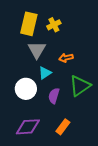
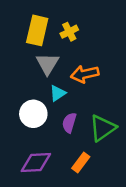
orange arrow: (66, 58) -> (85, 74), size x1.5
green triangle: (80, 86) -> (103, 128), moved

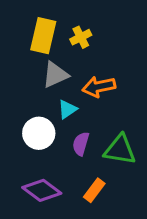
gray triangle: (47, 64) -> (55, 75), turned 35
green triangle: (103, 128) -> (120, 150), turned 44
purple diamond: (36, 163) -> (42, 190), turned 40

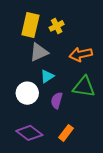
orange arrow: (99, 87) -> (81, 54), moved
green triangle: (120, 150) -> (84, 87), moved

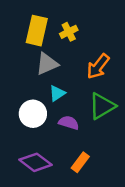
orange arrow: (81, 54) -> (98, 66), turned -40
green triangle: (84, 87) -> (102, 106), turned -40
purple semicircle: (57, 100) -> (69, 123), turned 91

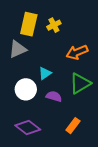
gray triangle: (47, 64) -> (18, 49), moved
orange arrow: (98, 66) -> (77, 52), turned 30
orange rectangle: (80, 162) -> (73, 126), moved

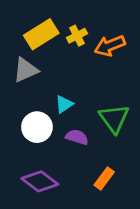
yellow rectangle: (29, 24) -> (41, 34), turned 45
orange arrow: (77, 52) -> (110, 46), moved
green triangle: (80, 83) -> (114, 119), turned -35

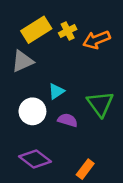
orange rectangle: (104, 178) -> (85, 169), moved

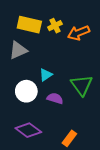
yellow rectangle: (36, 30) -> (29, 25), turned 45

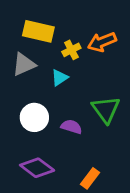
yellow cross: (55, 26) -> (71, 50), moved
cyan triangle: (46, 75) -> (60, 78), moved

